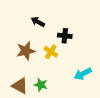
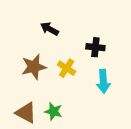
black cross: (65, 36) -> (95, 47), moved
cyan arrow: (83, 74) -> (103, 81), moved, turned -66

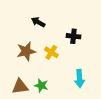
cyan arrow: (103, 81) -> (79, 78), moved
brown triangle: (26, 113) -> (20, 87), turned -36

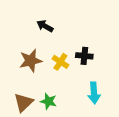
black cross: (73, 36) -> (84, 56), moved
brown triangle: (20, 87) -> (23, 102), turned -36

